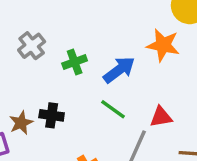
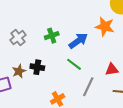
gray cross: (32, 46) -> (18, 38), moved
red triangle: (161, 117) -> (112, 69), moved

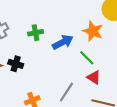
green line: (74, 64) -> (87, 58), moved
red triangle: (112, 69) -> (94, 77), turned 32

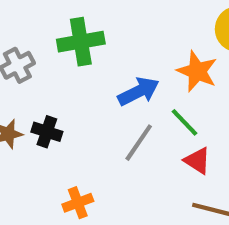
green cross: (36, 33) -> (81, 42), moved, size x1.5
gray line: (66, 92) -> (139, 143), moved

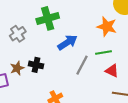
blue arrow: (139, 91) -> (67, 42), moved
green line: (184, 122) -> (103, 53), turned -49

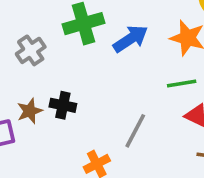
blue arrow: (67, 42) -> (131, 39), moved
gray line: (82, 65) -> (135, 131), moved

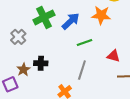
green line: (182, 84) -> (85, 43), moved

